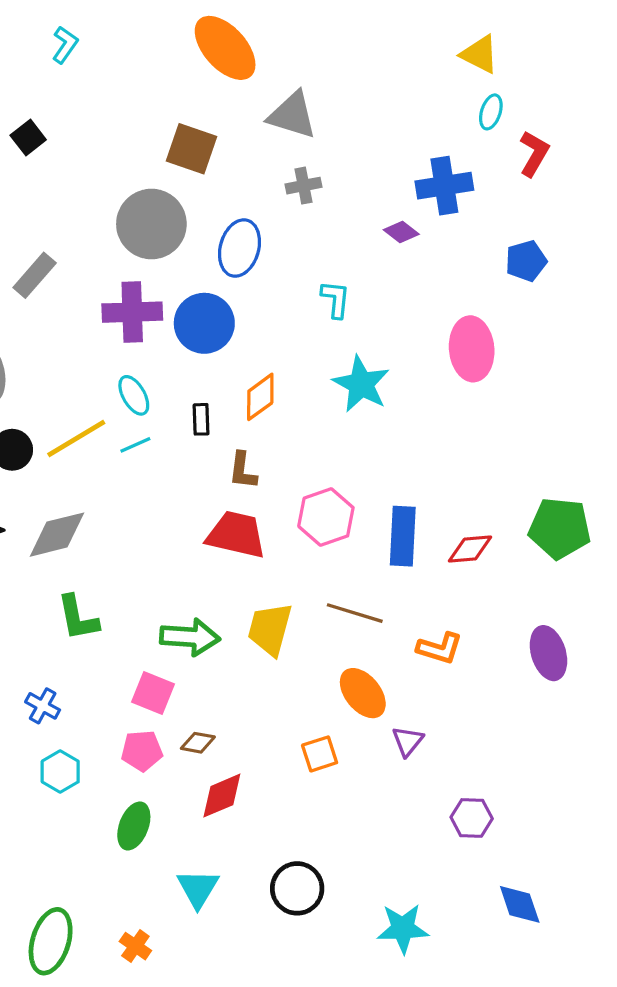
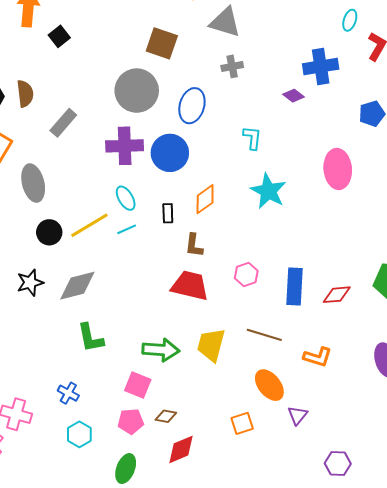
pink hexagon: (326, 517) -> (246, 275), size x0.7

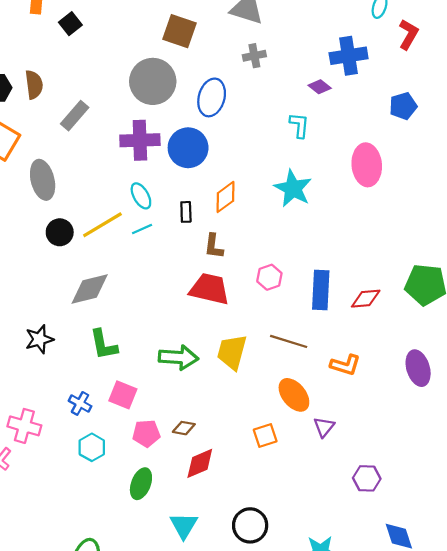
cyan L-shape: (252, 138) -> (299, 125), moved
black star: (30, 283) -> (39, 339), moved
pink square: (138, 385) -> (123, 395), moved

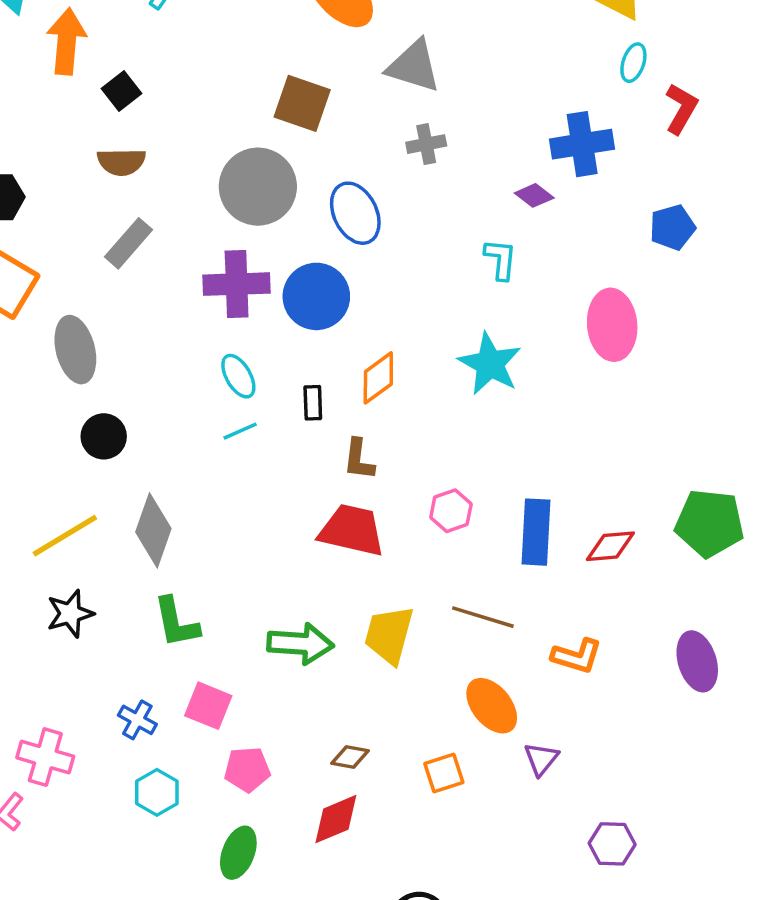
brown semicircle: (34, 85) -> (121, 162), moved, turned 96
blue ellipse: (212, 97) -> (355, 213), turned -42
yellow line: (102, 225) -> (65, 536), moved
gray diamond: (90, 289) -> (153, 530), turned -57
brown diamond: (184, 428) -> (350, 757), moved

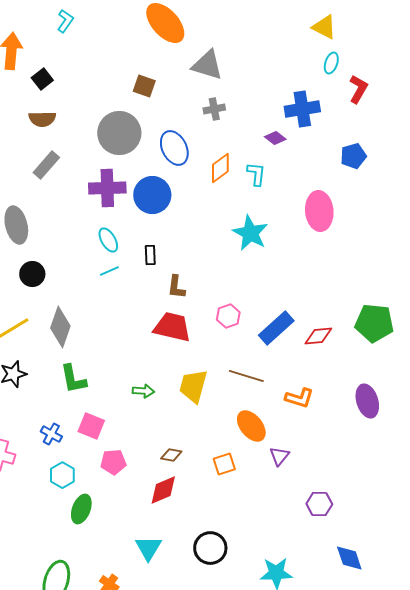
brown square: (302, 103) -> (144, 86), size x0.7
orange diamond: (378, 378) -> (220, 168), moved
blue rectangle: (536, 532) -> (276, 328), turned 45
green arrow: (300, 644) -> (143, 391), size x0.6
green ellipse: (238, 853) -> (81, 509), moved

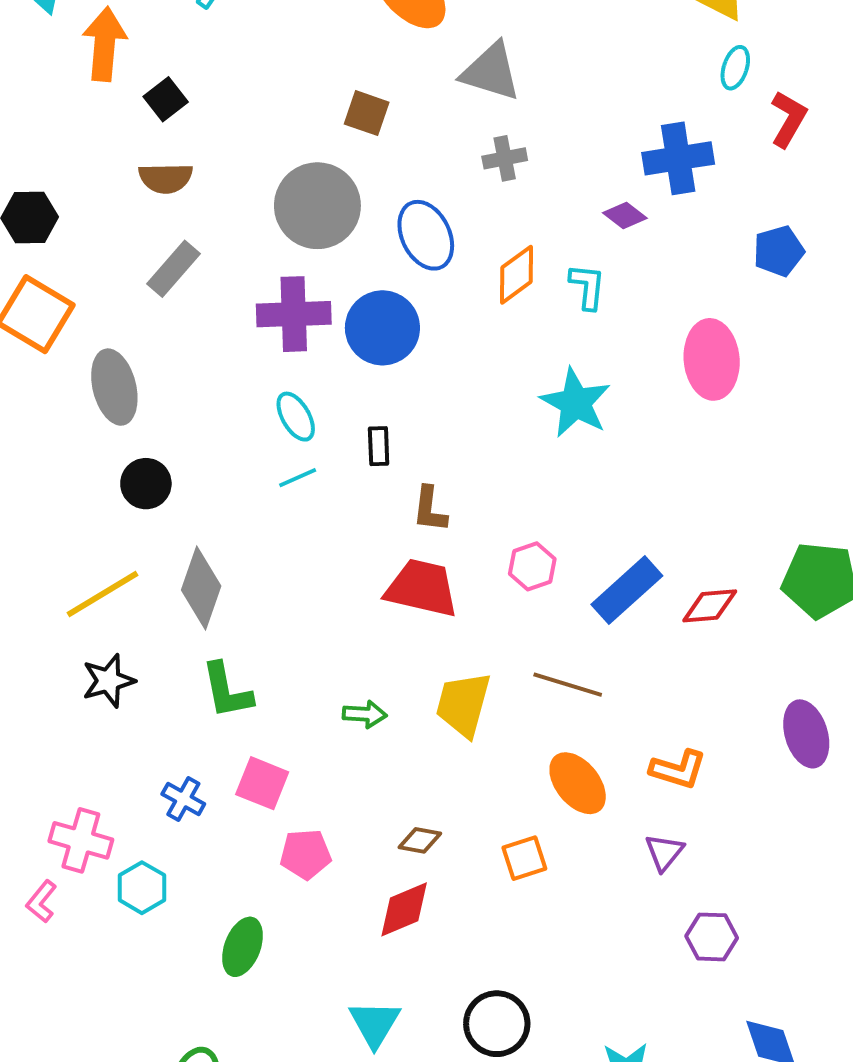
orange L-shape: (299, 398) -> (678, 769), moved
purple triangle: (279, 456) -> (664, 852), moved
cyan hexagon: (62, 475) -> (142, 888), moved

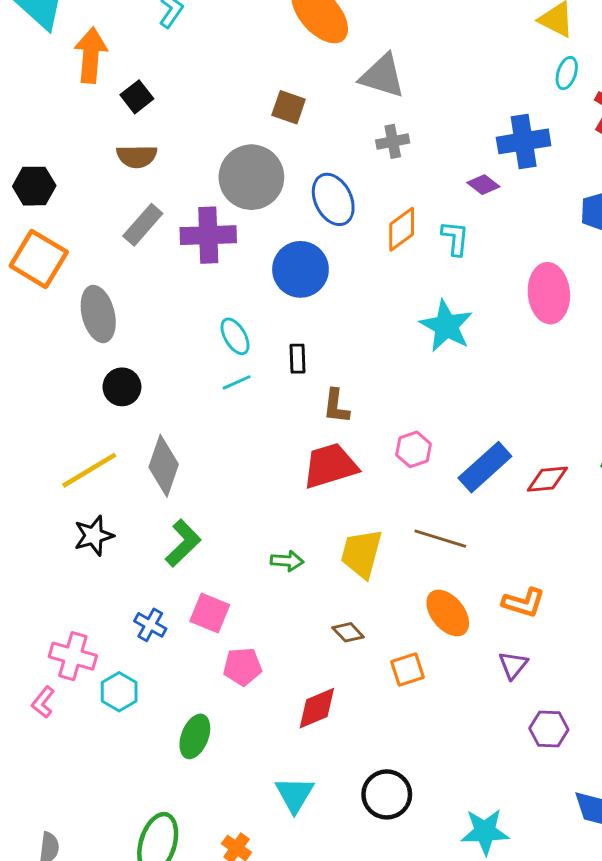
purple cross: (294, 314) -> (208, 235), moved
red trapezoid: (422, 588) -> (330, 466), turned -30
green L-shape: (227, 691) -> (183, 543), turned -123
brown diamond: (420, 840) -> (348, 632), moved, turned 36

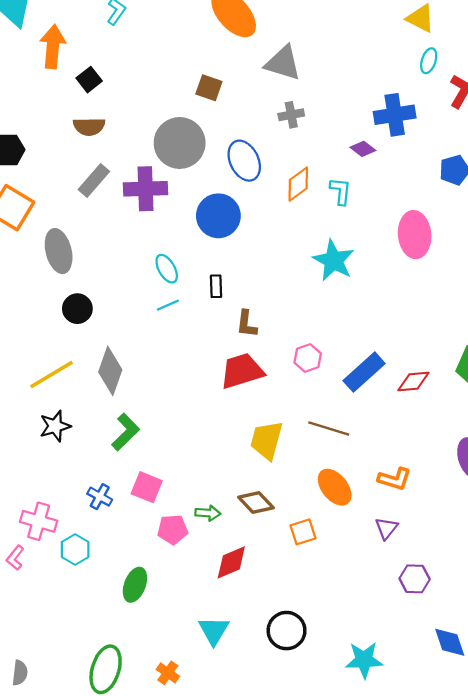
green arrow: (287, 561) -> (208, 513), moved
brown diamond: (348, 632) -> (256, 502), size x1.4

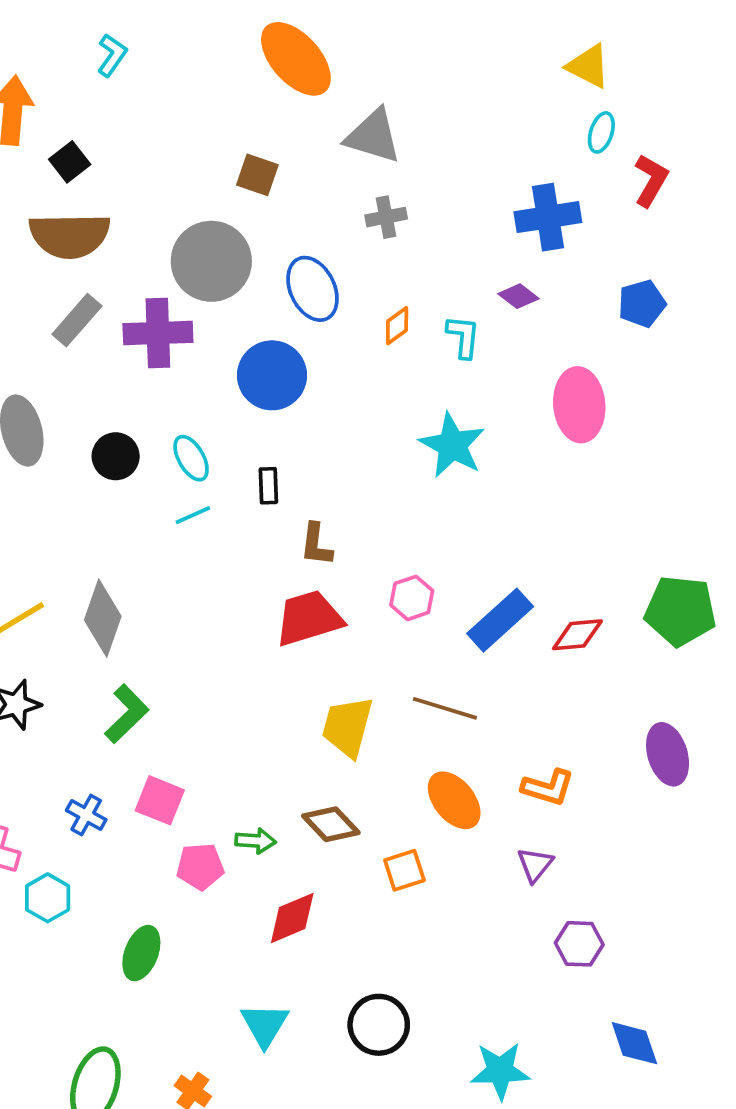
brown semicircle: (89, 127) -> (70, 235), size x1.6
purple diamond: (363, 149) -> (519, 296), moved
orange diamond: (298, 184) -> (397, 326), size x0.7
black circle: (77, 309) -> (116, 456), moved

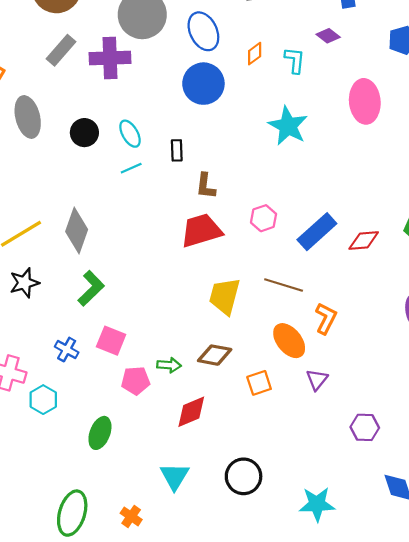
blue circle: (272, 375) -> (203, 84), moved
orange L-shape: (548, 787) -> (326, 318), moved, turned -80
brown diamond: (331, 824) -> (215, 355), turned -36
purple triangle: (535, 865) -> (317, 380), moved

